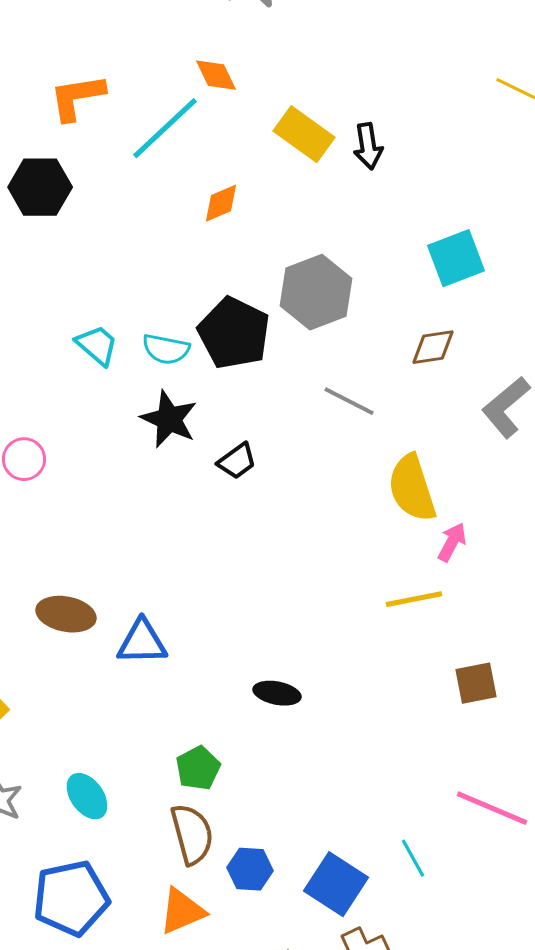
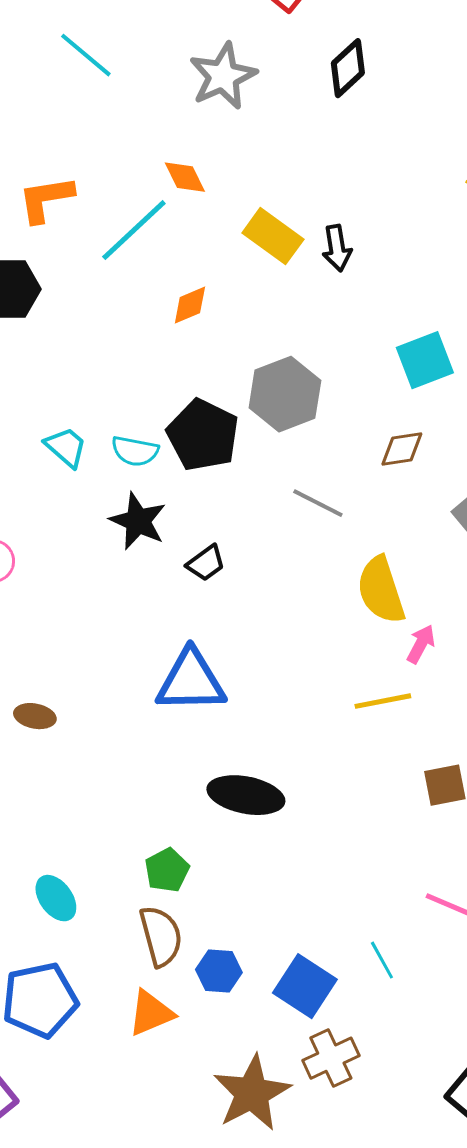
brown ellipse: (66, 614) -> (35, 716), size x0.7
blue triangle: (142, 642) -> (191, 681), moved, size x1.4
black ellipse: (277, 693) -> (246, 795), size x1.6

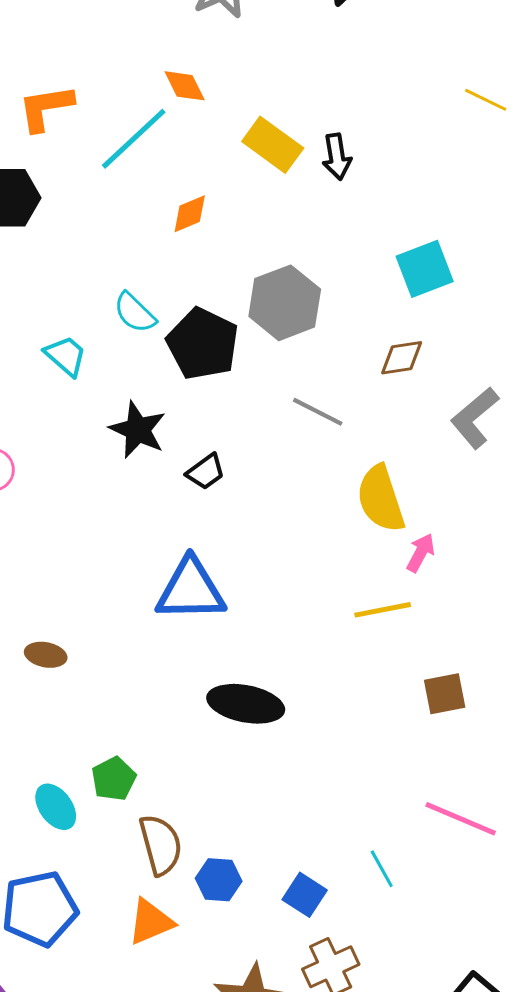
cyan semicircle: (135, 451) -> (135, 313), moved, turned 33
brown ellipse: (35, 716) -> (46, 655), moved
green pentagon: (167, 870) -> (114, 779), moved
blue square: (305, 986) -> (305, 895), size x0.7

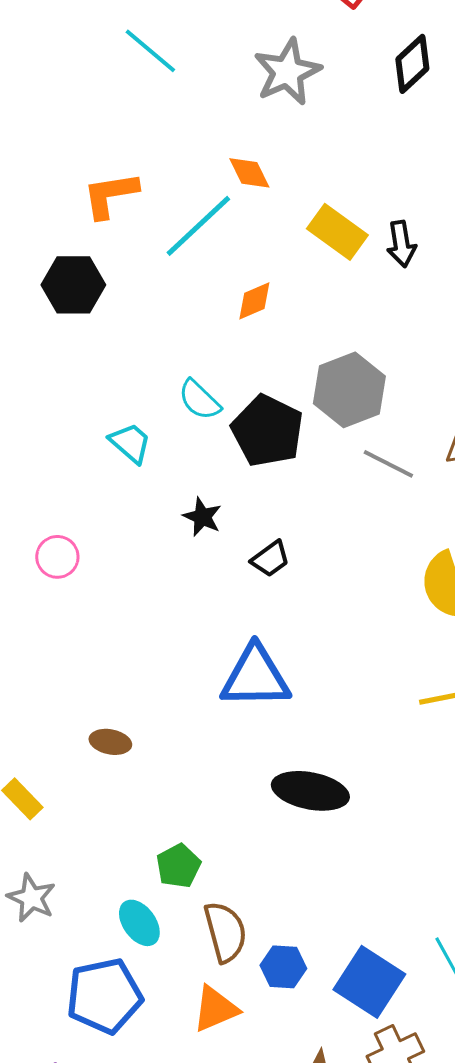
gray line: (318, 412) -> (388, 464), moved
black star: (138, 430) -> (202, 517), size x0.7
cyan ellipse: (56, 807) -> (139, 923), moved
blue square: (305, 895) -> (369, 982), size x1.6

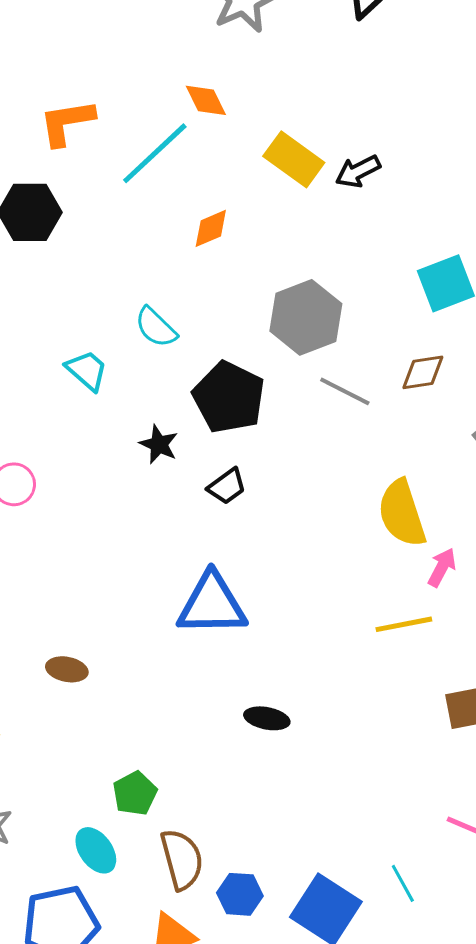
black arrow: (401, 244) -> (358, 171), turned 72
black pentagon: (267, 431) -> (229, 397), moved
black ellipse: (310, 791) -> (267, 718), size x0.6

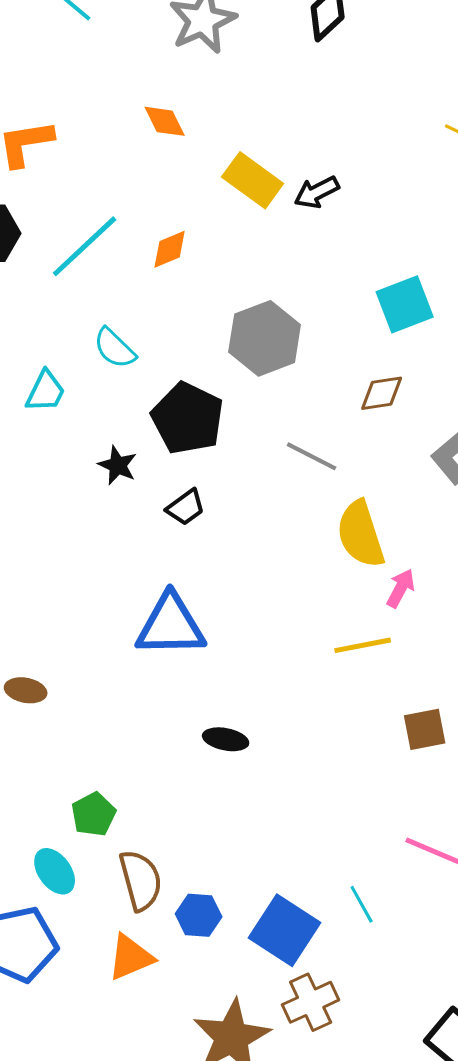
cyan line: (155, 153) -> (85, 246), moved
cyan trapezoid: (87, 370) -> (46, 391), turned 75
gray line: (345, 391) -> (312, 456), moved

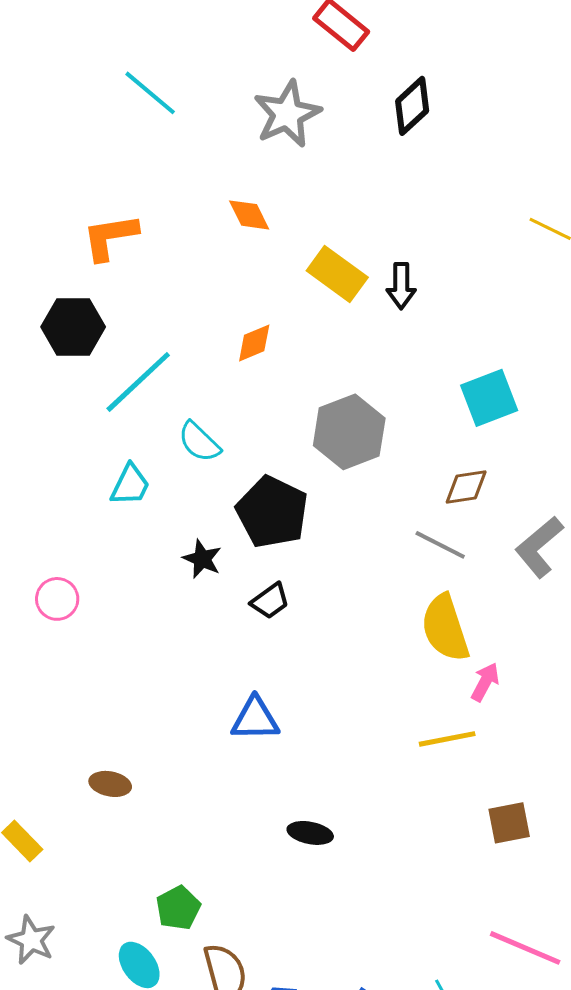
black arrow: (317, 192) -> (401, 286), turned -63
cyan line: (85, 246) -> (138, 382), moved
gray line: (312, 456) -> (440, 545), moved
blue triangle: (171, 625) -> (255, 719), size x0.7

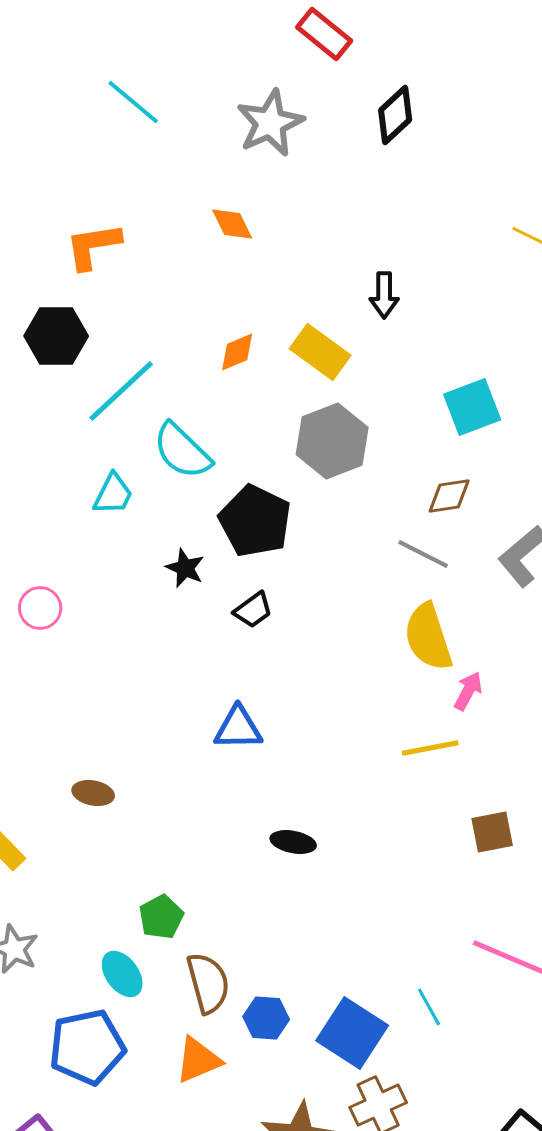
yellow rectangle: (337, 274) -> (320, 352), moved
cyan semicircle: (199, 442) -> (182, 451), size x1.4

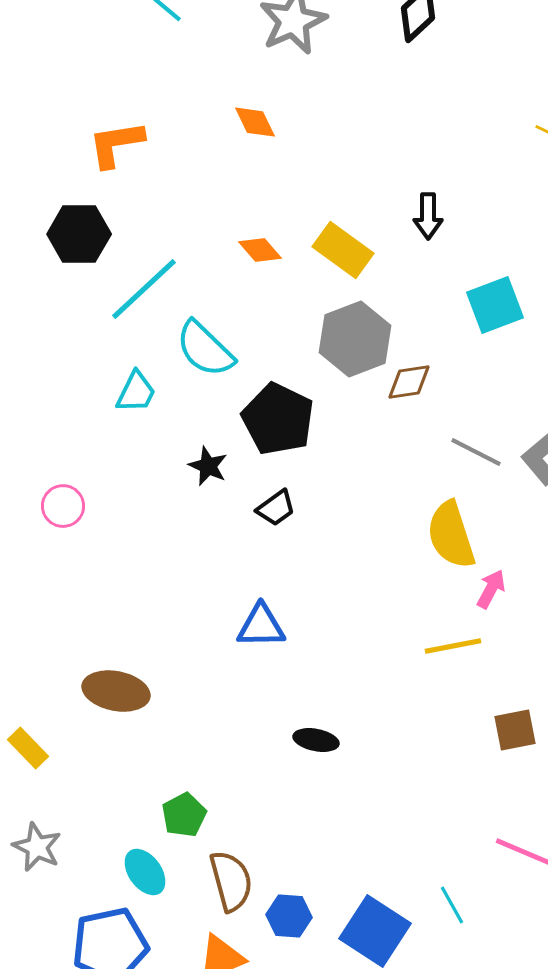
black arrow: (384, 295) -> (428, 216), moved
orange diamond: (237, 352) -> (260, 250), turned 72
brown diamond: (449, 496) -> (409, 382), moved
gray line: (423, 554) -> (476, 452), moved
brown ellipse: (93, 793) -> (116, 691), size x1.6

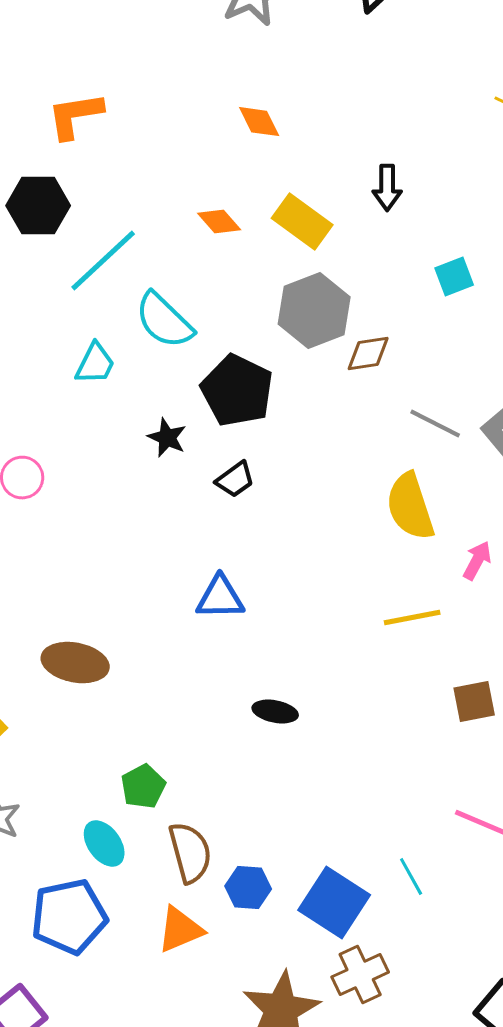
orange diamond: (255, 122) -> (259, 122), moved
cyan square: (495, 305) -> (454, 277), size x0.7
pink arrow: (491, 589) -> (477, 561), moved

